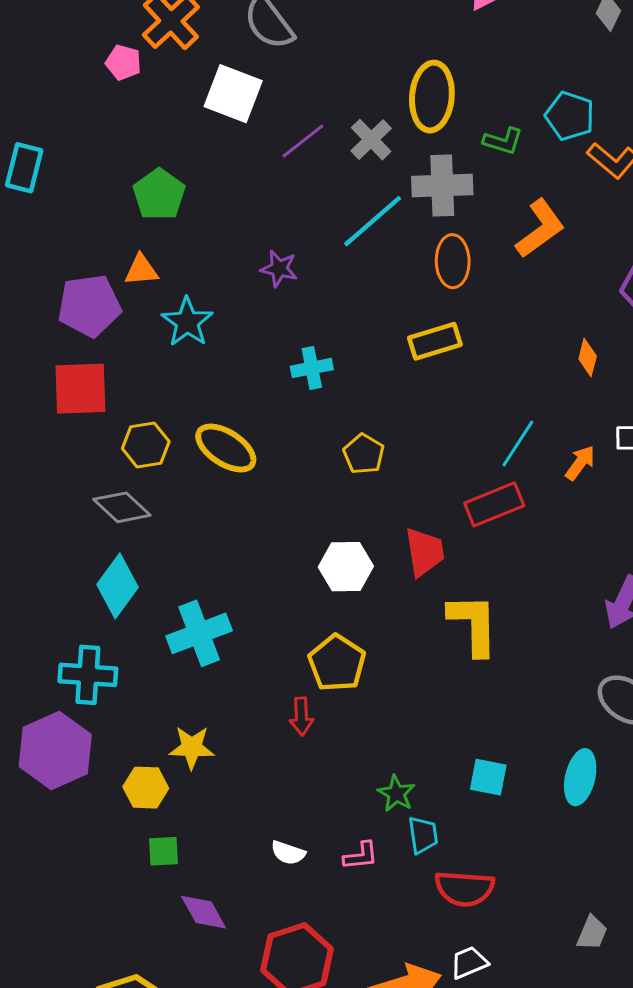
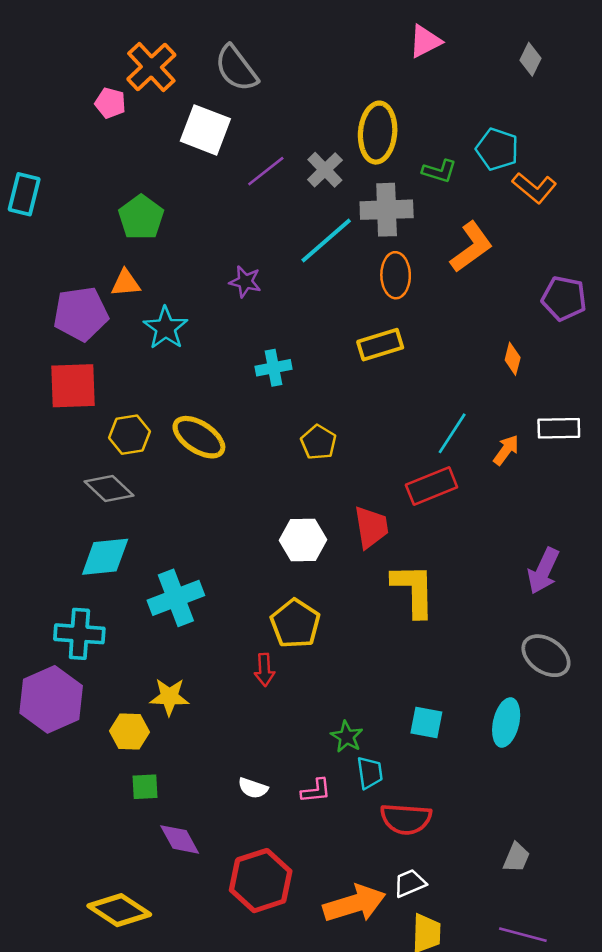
cyan diamond: (118, 586) -> (105, 557), turned 48

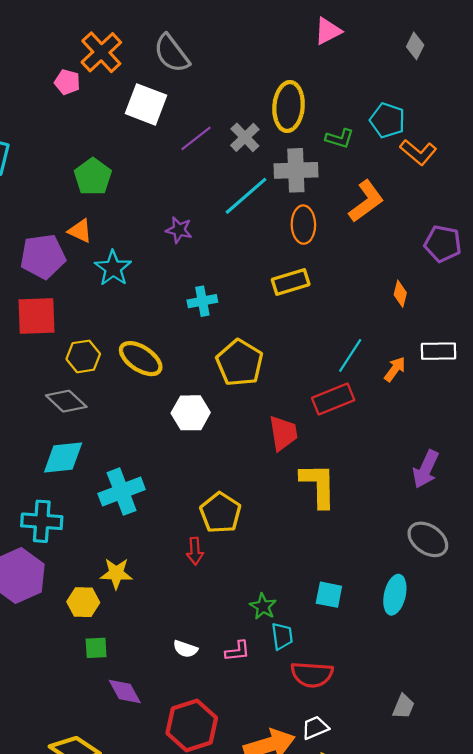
orange triangle: (126, 283) -> (80, 231), turned 30
yellow pentagon: (318, 442) -> (240, 363), size x1.6
white hexagon: (303, 540) -> (191, 413), moved

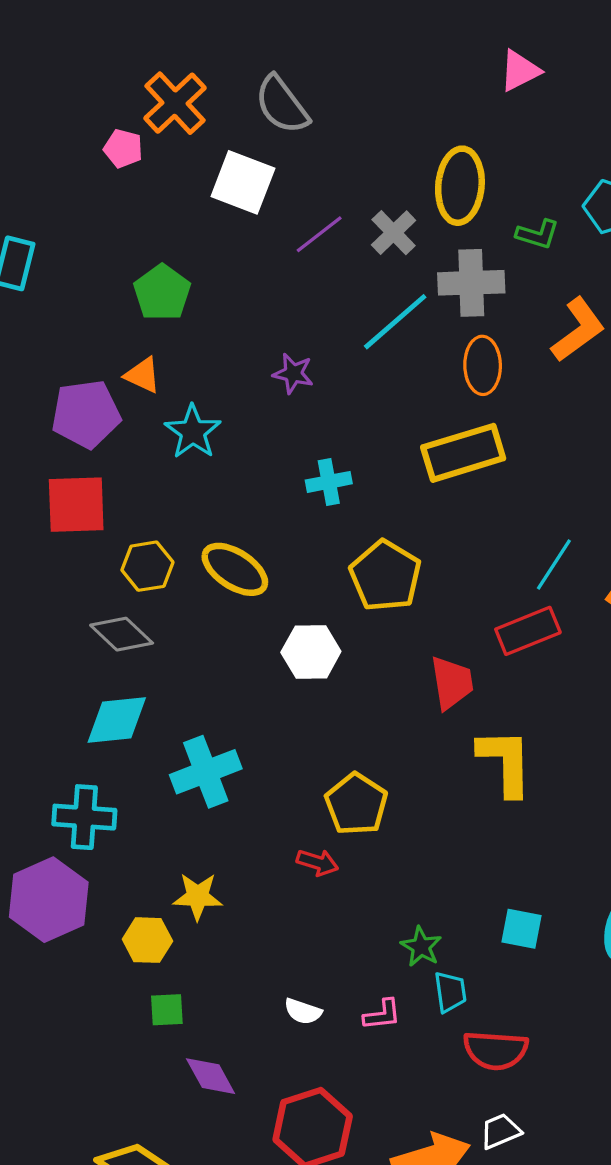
yellow rectangle: (291, 282) -> (463, 453), size x1.4
red arrow: (195, 551) -> (317, 862), turned -70

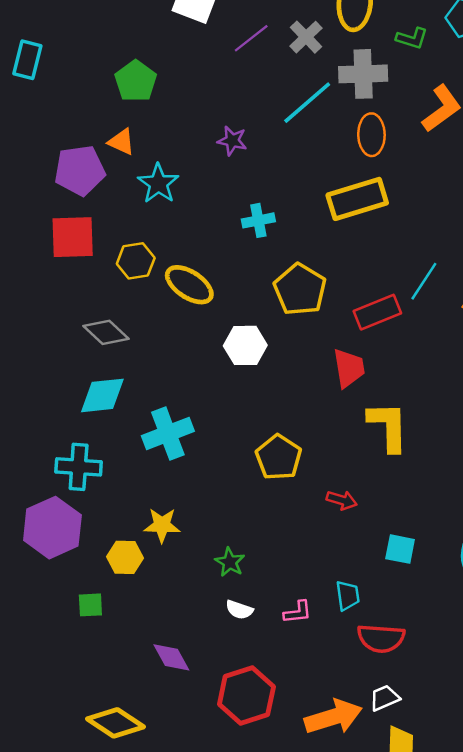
yellow hexagon: (147, 566) -> (136, 261), moved
red rectangle: (528, 631) -> (377, 312), moved
red arrow: (317, 862) -> (342, 500), moved
green star: (421, 947) -> (230, 562), moved
green square: (167, 1010) -> (90, 605), moved

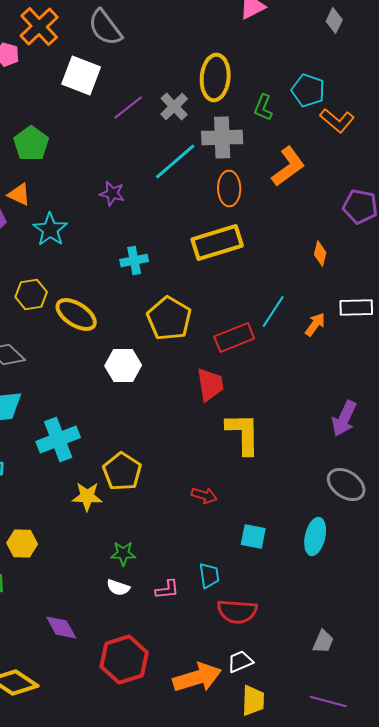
green L-shape: (412, 38) -> (263, 108), turned 96
yellow pentagon: (279, 457) -> (122, 472), moved
yellow star: (162, 525) -> (87, 496), moved
green star: (230, 562) -> (123, 554), moved, turned -30

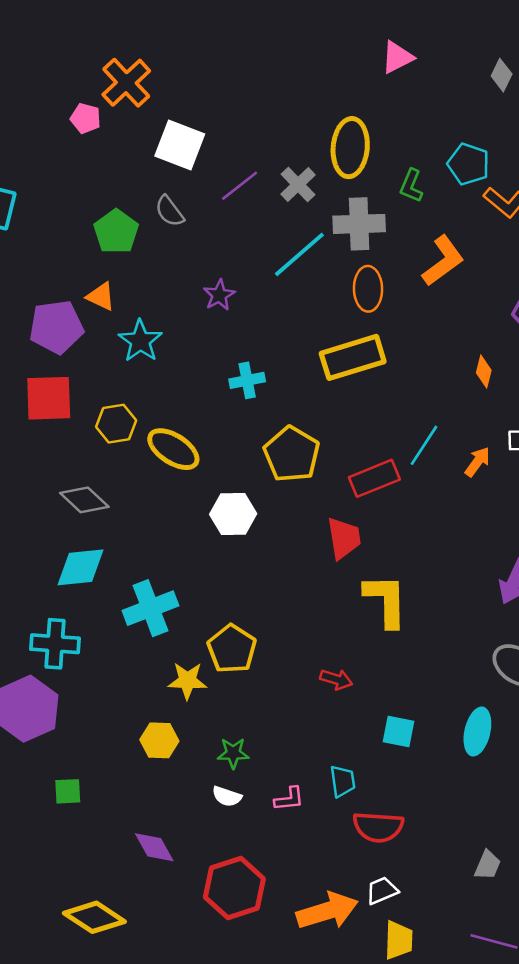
gray semicircle: (105, 28) -> (170, 211), moved, size x0.7
purple star: (112, 194) -> (219, 295), turned 30
yellow hexagon: (22, 544) -> (159, 740), moved

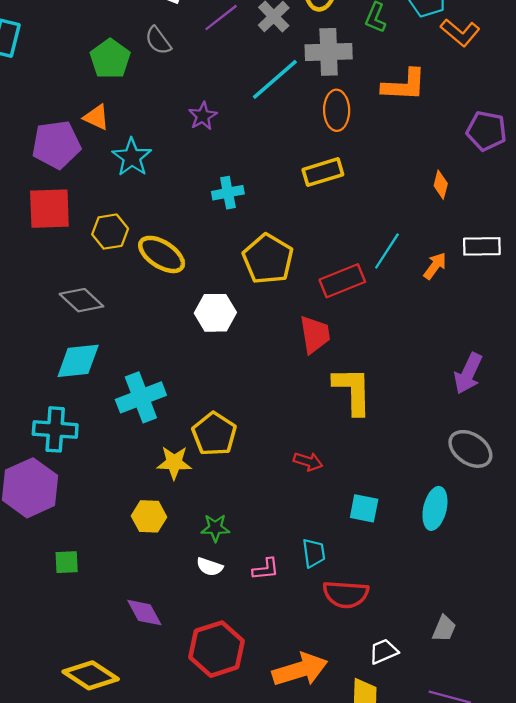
orange L-shape: (443, 261) -> (404, 85), turned 39
yellow rectangle: (353, 357) -> (323, 172), size x0.7
white trapezoid: (382, 891) -> (383, 651), moved

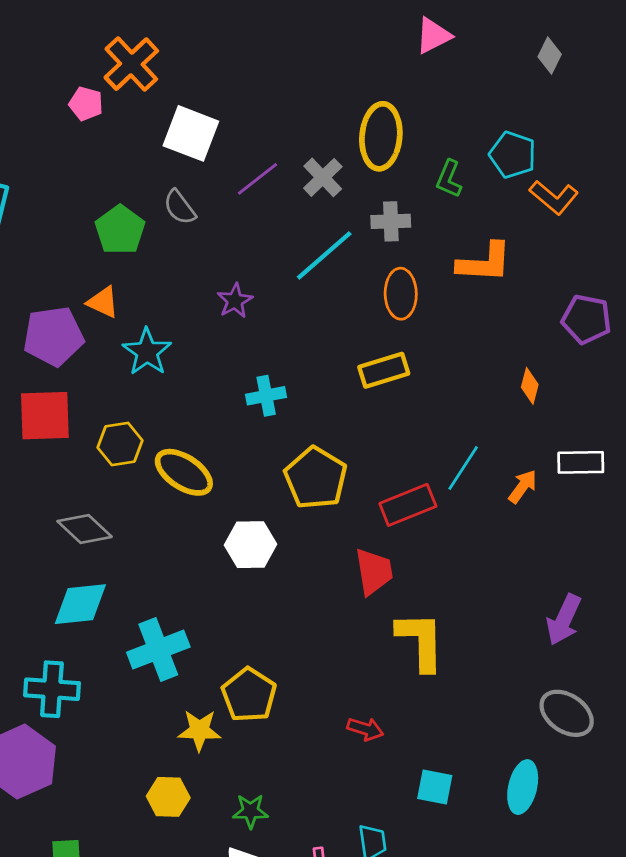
gray cross: (329, 52) -> (391, 221), size x0.7

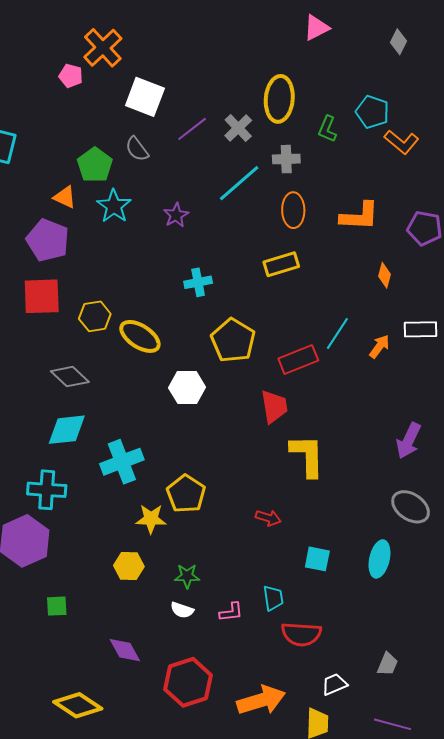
orange L-shape: (484, 262) -> (359, 216), moved
orange triangle: (103, 302) -> (65, 197), moved
purple pentagon: (53, 336) -> (48, 240), turned 30
cyan star: (147, 352) -> (114, 206), moved

